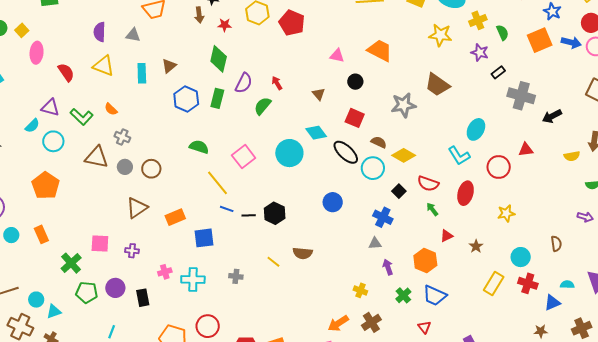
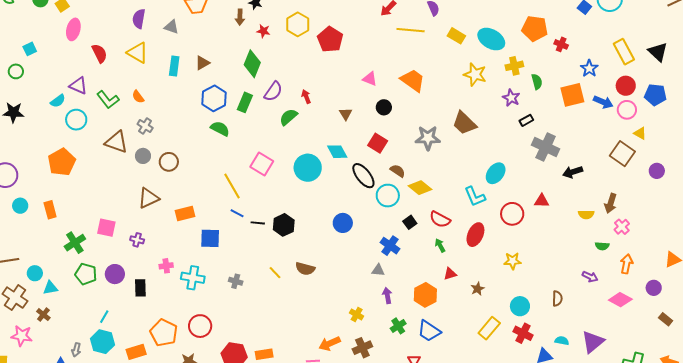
green semicircle: (199, 147) -> (220, 129), moved
pink square: (244, 157) -> (262, 164), turned -30

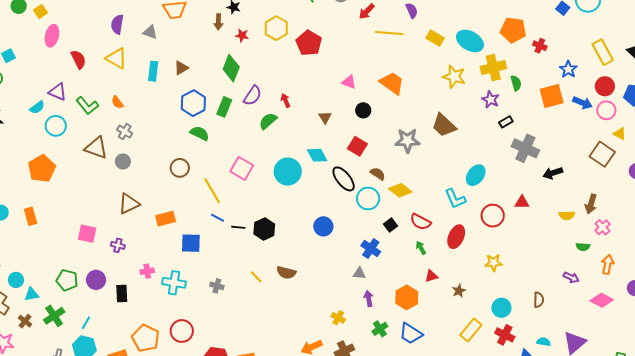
yellow cross: (514, 66) -> (493, 68), size x1.4
brown circle: (169, 162) -> (180, 168), moved
green cross: (75, 243) -> (54, 316), moved

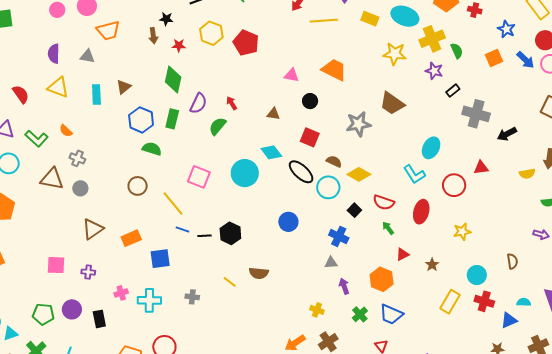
orange square: (552, 96) -> (494, 58), size x0.7
blue arrow: (582, 103) -> (526, 60), turned 30
brown triangle: (325, 117) -> (273, 114), turned -40

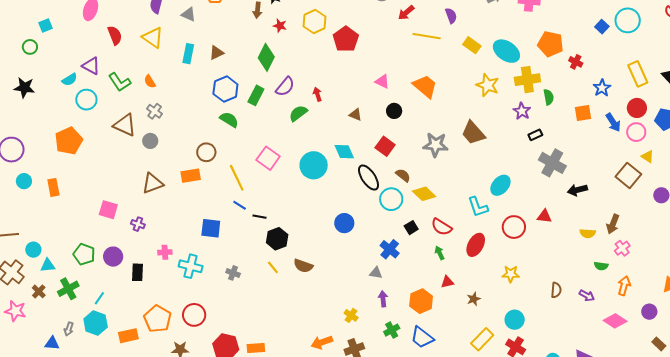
black hexagon: (230, 233) -> (277, 239), moved
orange rectangle: (131, 238) -> (191, 176), moved
brown semicircle: (512, 261) -> (556, 290), moved

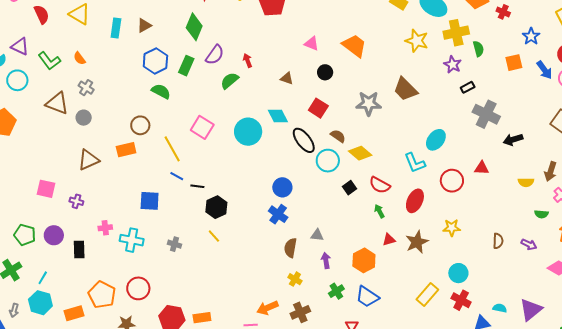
blue cross: (390, 249) -> (278, 214), moved
brown semicircle: (303, 266) -> (290, 248), moved, turned 84
brown star: (474, 299) -> (417, 242), moved, size x1.6

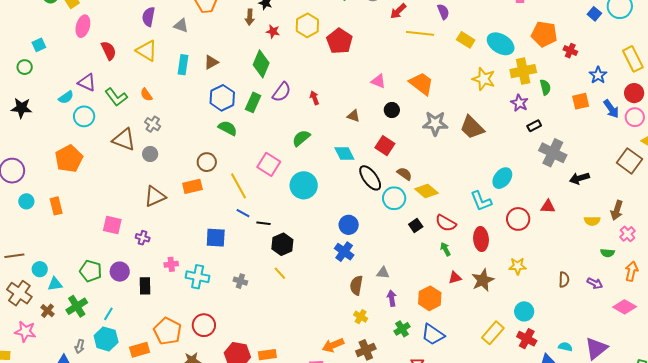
green semicircle: (230, 81) -> (301, 138), moved
gray star: (369, 103) -> (435, 123), moved
cyan circle: (248, 132) -> (304, 185), moved
red ellipse: (415, 201) -> (481, 239), turned -30

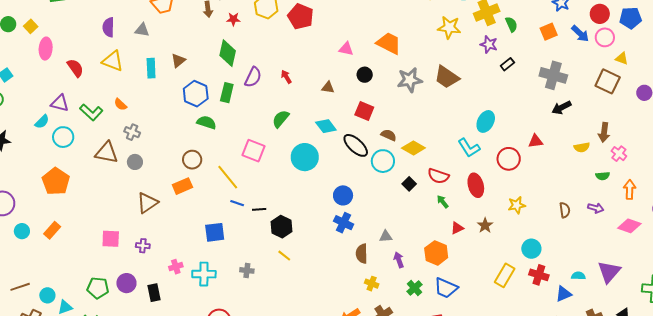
gray cross: (553, 153) -> (553, 75), moved
cyan circle: (304, 185) -> (305, 157), moved
orange rectangle: (56, 206) -> (52, 230), turned 66
brown star: (483, 280) -> (485, 225), size x0.7

